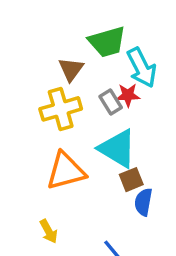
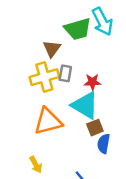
cyan arrow: (142, 68) -> (102, 22), moved
red star: (128, 95) -> (92, 82), moved
gray rectangle: (111, 102) -> (65, 73), moved, turned 42

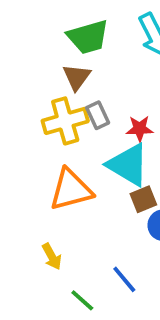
green trapezoid: (78, 29) -> (88, 37), moved
gray rectangle: (65, 73) -> (98, 115), turned -35

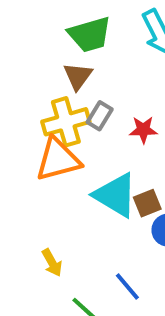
gray rectangle: (98, 115) -> (100, 116), turned 56
cyan triangle: (128, 165) -> (115, 195), moved
orange triangle: (71, 190) -> (58, 159), moved

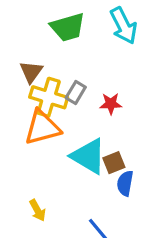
brown triangle: (78, 76) -> (31, 72), moved
yellow cross: (66, 122) -> (49, 97), turned 33

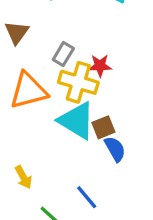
yellow cross: (49, 97) -> (78, 82), moved
blue semicircle: (125, 183) -> (115, 149), turned 140

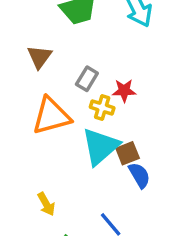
yellow cross: (78, 82) -> (102, 108), size x0.6
cyan triangle: (77, 121) -> (100, 146), turned 48

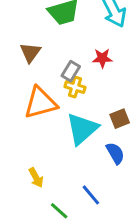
red star: (124, 91) -> (102, 58), moved
yellow cross: (102, 108) -> (75, 87), moved
brown square: (128, 153) -> (120, 119), moved

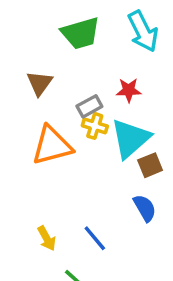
gray rectangle: (71, 71) -> (89, 106), turned 30
cyan triangle: (82, 129) -> (130, 138), moved
blue line: (91, 195) -> (95, 238), moved

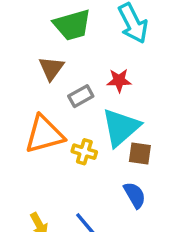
brown triangle: (40, 83) -> (51, 68), moved
yellow cross: (95, 126) -> (84, 152), moved
brown square: (150, 165) -> (140, 153), turned 30

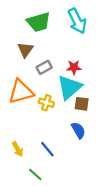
red star: (119, 80) -> (74, 67), moved

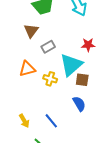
red star: (74, 67) -> (88, 45), moved
orange triangle: (21, 92) -> (27, 69), size x0.7

